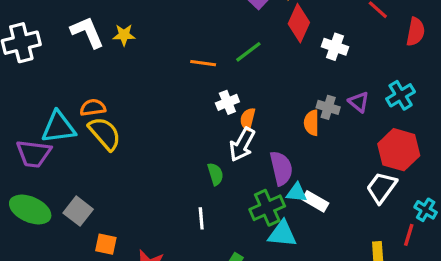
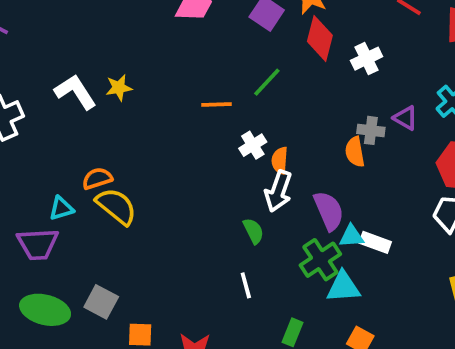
white cross: (335, 47) -> (367, 59), turned -35
cyan triangle: (58, 127) -> (61, 208), size x0.6

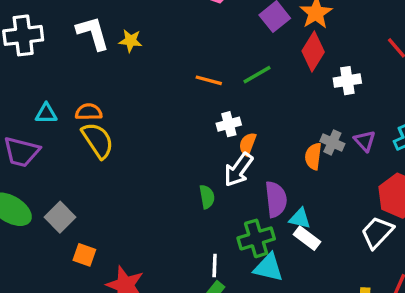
cyan triangle: (61, 208) -> (46, 114), moved
cyan triangle: (351, 236) -> (300, 218), moved
white line: (246, 285) -> (215, 266), moved

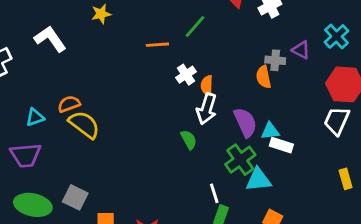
yellow star: (131, 41) -> (101, 14), moved

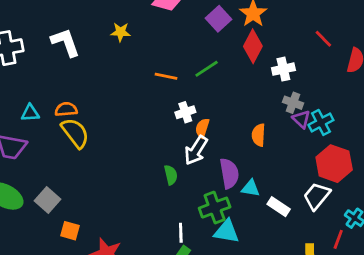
cyan cross: (336, 36) -> (321, 122), moved
gray cross: (275, 60) -> (293, 103), moved
white rectangle: (281, 145) -> (279, 207), moved

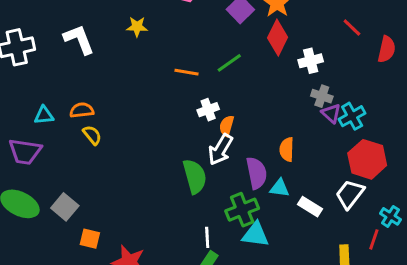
yellow semicircle: (75, 133) -> (92, 135), size x0.6
orange semicircle: (259, 135) -> (287, 149), moved
green semicircle: (171, 175) -> (195, 176), size x1.6

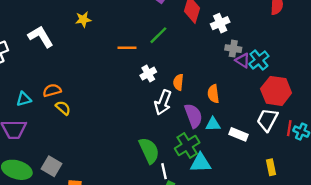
orange semicircle: (227, 126) -> (178, 82), moved
green semicircle: (195, 176) -> (149, 151), moved
red line: (374, 239) -> (289, 128), moved

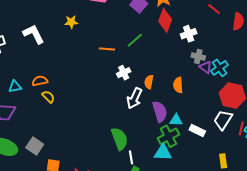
orange semicircle: (213, 94) -> (178, 85), moved
green cross: (187, 145) -> (168, 136), moved

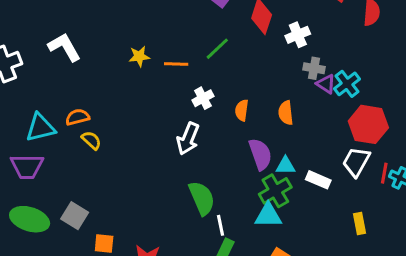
yellow star: (71, 22) -> (139, 56), moved
cyan triangle: (15, 87) -> (41, 128), size x1.5
white arrow: (134, 98) -> (188, 139), moved

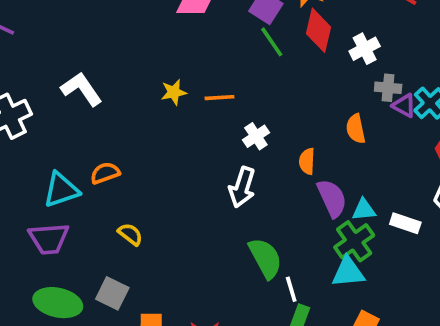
green line: (217, 49) -> (272, 42), moved, turned -76
orange semicircle: (242, 110) -> (307, 161), moved
orange semicircle: (286, 113) -> (356, 129), moved
yellow semicircle: (91, 140) -> (130, 234), moved

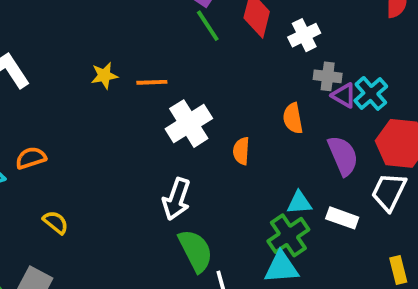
white cross: (256, 136) -> (189, 124), size x1.6
white arrow: (242, 187) -> (176, 199), moved
purple semicircle: (332, 198) -> (343, 156), moved

